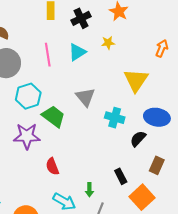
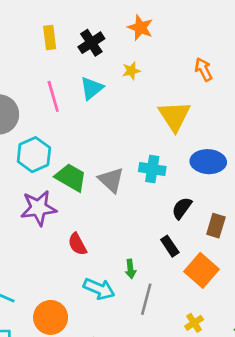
orange arrow: (162, 48) -> (204, 69), turned -42
gray triangle: (85, 97) -> (111, 180), moved
black semicircle: (138, 139) -> (182, 208), moved

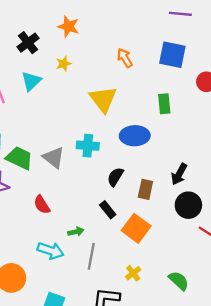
red semicircle: (77, 244) -> (42, 205), moved
green arrow: (130, 269) -> (76, 232), turned -91

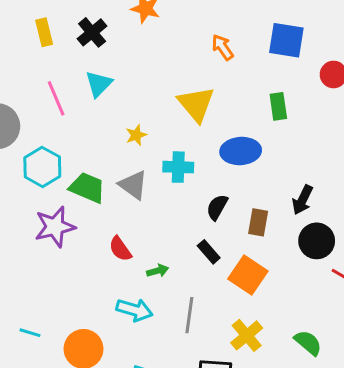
yellow star: (64, 64) -> (136, 135), moved
green arrow: (76, 232) -> (158, 271), moved
yellow cross: (133, 273) -> (247, 335), size x1.5

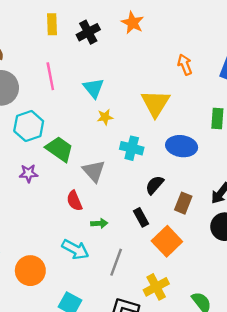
cyan triangle: (99, 84) -> (94, 88), moved, turned -35
gray triangle: (133, 185) -> (94, 171), moved
purple star: (55, 227) -> (28, 173), size x0.6

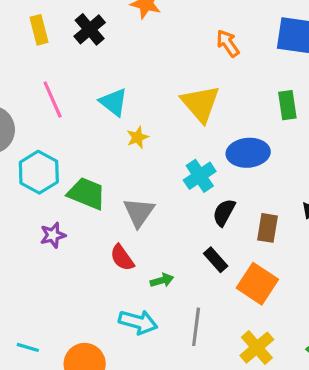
cyan cross: (132, 148) -> (200, 176), moved, turned -35
gray triangle: (94, 171) -> (139, 212), turned 30

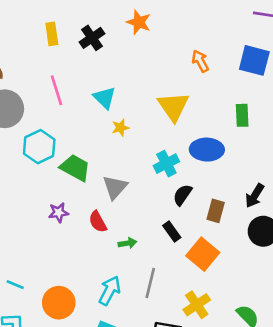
purple star: (53, 235) -> (59, 212), moved
cyan arrow: (138, 322) -> (110, 291), moved, turned -84

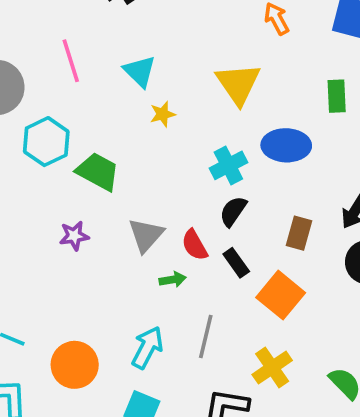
gray triangle: (115, 187) -> (146, 235), moved
black semicircle: (182, 195) -> (233, 211), moved
red semicircle: (98, 222) -> (195, 245), moved

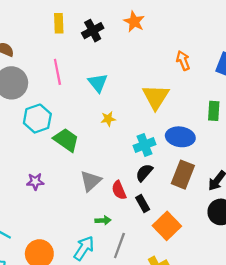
yellow star: (163, 114) -> (108, 119), moved
brown rectangle: (299, 233) -> (183, 175), moved, size x1.4
purple star: (74, 236) -> (35, 182), moved
green arrow: (173, 280) -> (103, 220), moved

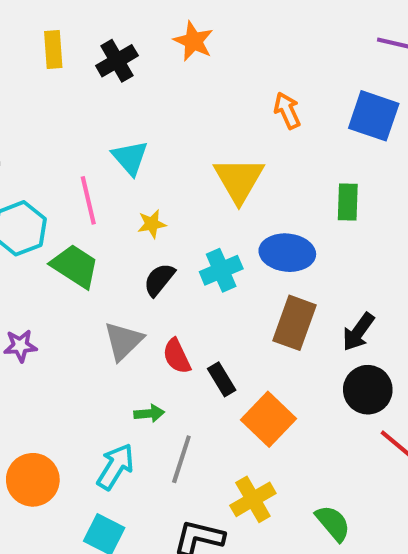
pink line: (57, 72) -> (88, 200), moved
black semicircle: (144, 173) -> (159, 280), moved

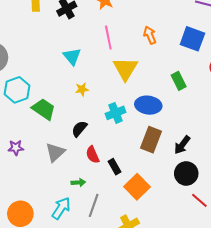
pink line: (88, 200) -> (108, 38), moved
green rectangle: (348, 202) -> (179, 81), turned -30
black semicircle: (159, 280) -> (79, 129), moved
gray triangle: (123, 341) -> (55, 152), moved

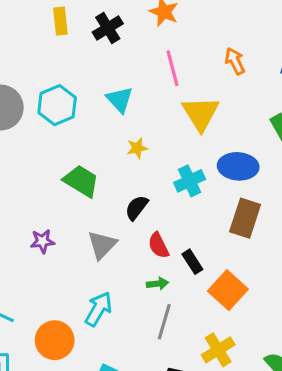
cyan hexagon: (17, 90) -> (57, 105), moved
green arrow: (78, 183) -> (158, 284), moved
cyan arrow: (61, 208) -> (98, 309), moved

